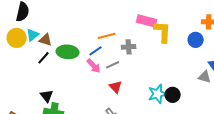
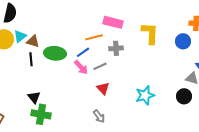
pink rectangle: (147, 21) -> (113, 22), moved
black line: (44, 58) -> (31, 59), turned -48
black circle: (173, 95) -> (184, 96), moved

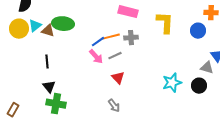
orange line: (94, 37) -> (111, 37), moved
green ellipse: (55, 53) -> (63, 24), moved
black line: (31, 59) -> (47, 62), moved
cyan star: (145, 95) -> (172, 83), moved

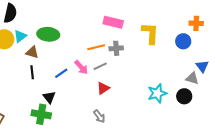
brown triangle: (48, 31) -> (32, 52), moved
blue line: (98, 42) -> (61, 73), moved
red triangle: (118, 78) -> (103, 88), turned 40
black triangle: (49, 87) -> (49, 97), moved

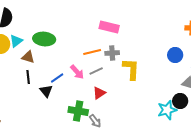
yellow L-shape: (150, 33) -> (131, 69), moved
blue circle: (183, 41) -> (175, 55), moved
cyan star: (157, 93) -> (167, 110), moved
black triangle: (49, 97) -> (46, 91), moved
green cross: (41, 114) -> (78, 111), moved

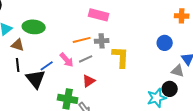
black triangle: (46, 91) -> (36, 79), size x1.5

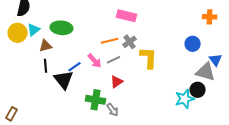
gray cross: (102, 41) -> (130, 42), turned -32
brown triangle: (18, 45) -> (46, 46), turned -32
gray triangle: (178, 71) -> (206, 72), size x1.5

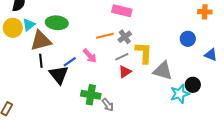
brown triangle: (46, 46) -> (41, 41), size x1.6
gray line: (114, 60) -> (122, 57), moved
blue triangle: (216, 60) -> (211, 55), turned -32
gray triangle: (206, 72) -> (163, 71), moved
red triangle: (117, 82) -> (125, 72), moved

